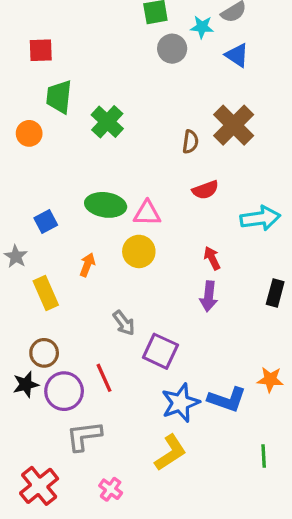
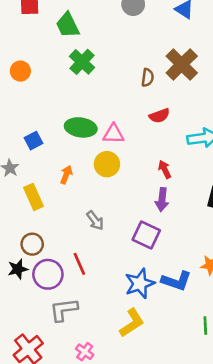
green trapezoid: (59, 97) -> (68, 25), moved, turned -32
purple square: (160, 351) -> (146, 235), moved

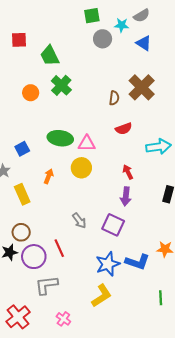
orange circle: (20, 71) -> (31, 93), moved
gray arrow: (95, 221) -> (79, 221), moved

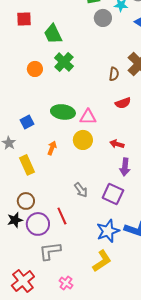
red arrow: (128, 172) -> (117, 144), moved, turned -48

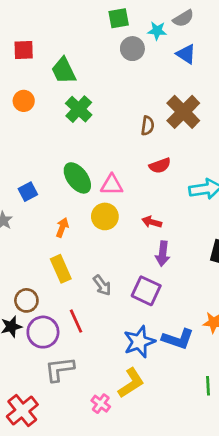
orange circle: (35, 69) -> (24, 101), moved
green ellipse: (63, 112) -> (77, 178), turned 45
yellow rectangle: (27, 165) -> (61, 269), moved
pink cross: (66, 283) -> (101, 404), moved

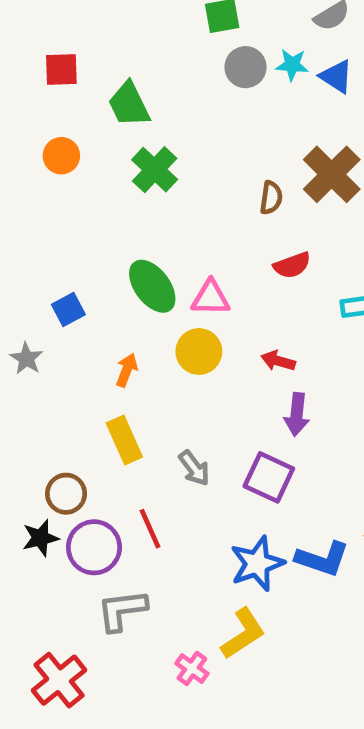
cyan star: (157, 31) -> (292, 65), moved

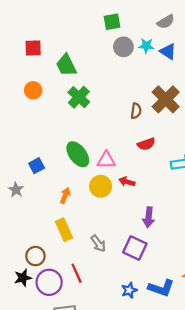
red arrow: (278, 361) -> (127, 182), moved
blue star: (257, 564) -> (129, 290), size x0.6

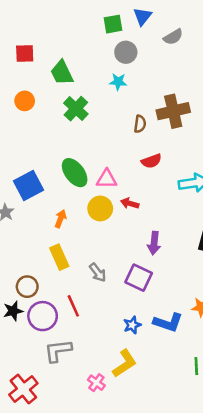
gray semicircle: (166, 22) -> (173, 37), moved
cyan star: (146, 46) -> (118, 82), moved
blue triangle: (168, 51) -> (142, 16), moved, turned 36
brown cross: (166, 99) -> (173, 111), turned 32
blue square: (37, 166) -> (28, 185), size x1.6

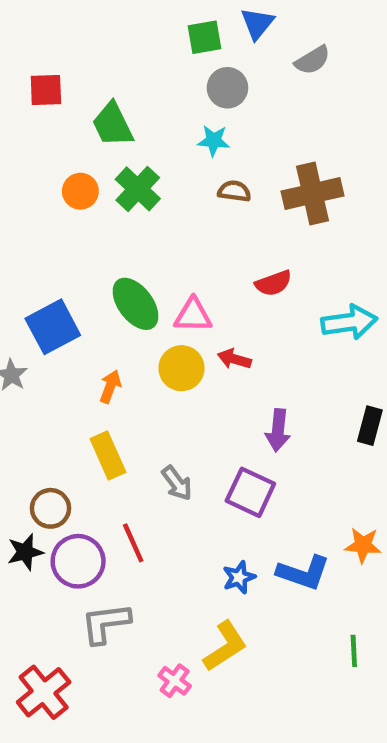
orange circle: (25, 101) -> (80, 191), moved
brown semicircle: (140, 124) -> (234, 191), moved, turned -90

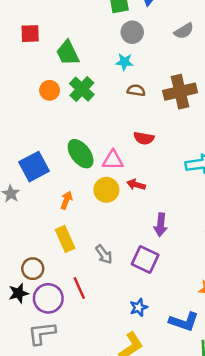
gray semicircle: (312, 60) -> (184, 31), moved
red semicircle: (273, 283) -> (144, 138), moved, turned 30
blue L-shape: (303, 573) -> (184, 322), moved
gray L-shape: (106, 623) -> (42, 333), moved

